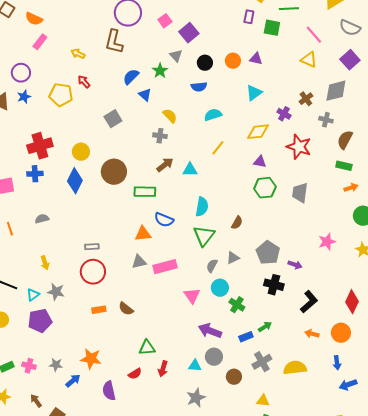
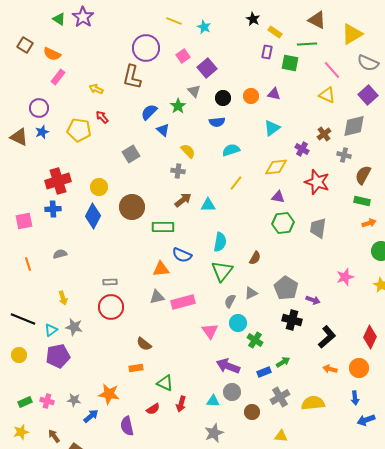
orange rectangle: (99, 310) -> (136, 368), moved
green triangle: (147, 348) -> (165, 383), turned 30

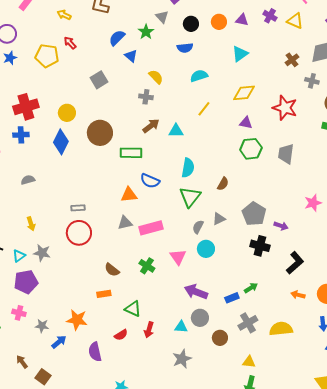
purple cross: (302, 149) -> (270, 16), moved
green cross: (255, 340) -> (147, 266), moved
pink cross: (47, 401) -> (19, 313), moved

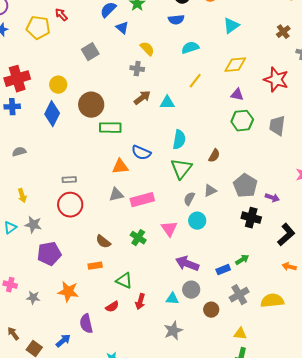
green rectangle: (131, 153) -> (110, 128), moved
purple pentagon: (26, 282) -> (49, 254), moved
blue arrow: (59, 342) -> (63, 341), moved

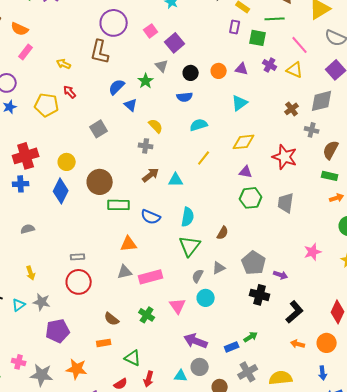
blue semicircle: (141, 153) -> (151, 217), moved
gray star: (33, 298) -> (42, 375), size x1.6

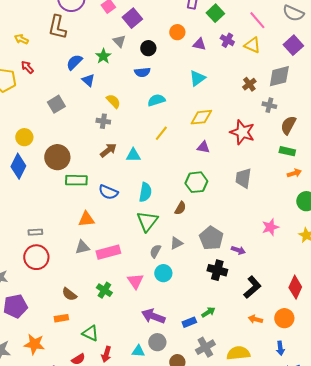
green square: (258, 38) -> (215, 13), turned 36
orange circle: (219, 71) -> (177, 32), moved
green hexagon: (251, 198) -> (196, 182), moved

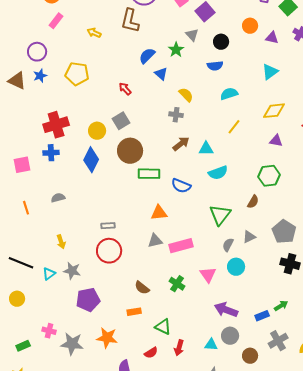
red arrow: (27, 67) -> (125, 89), moved
gray square: (56, 104) -> (121, 121), moved
cyan semicircle: (145, 192) -> (218, 173), moved, turned 60

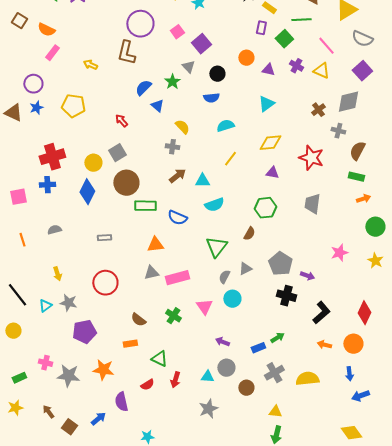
gray rectangle: (108, 226) -> (104, 238), moved
black line: (21, 263) -> (17, 295), turned 30
purple arrow: (226, 310) -> (222, 342), size x0.6

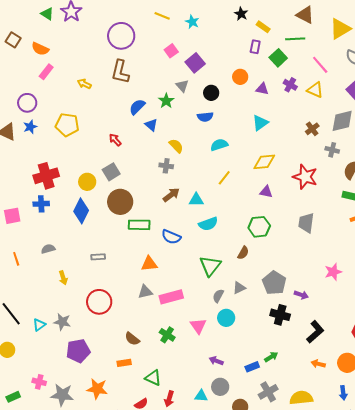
purple circle: (140, 24) -> (121, 36), moved
yellow arrow: (57, 274) -> (63, 278), moved

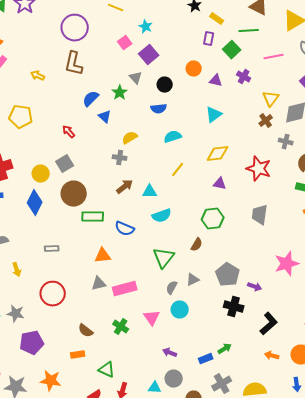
cyan star: (192, 22) -> (146, 27), moved
pink line: (320, 65) -> (274, 57), turned -60
yellow triangle: (315, 90) -> (271, 99), moved, turned 42
yellow semicircle: (176, 146) -> (130, 138), turned -77
pink star: (333, 272) -> (287, 264), size x1.4

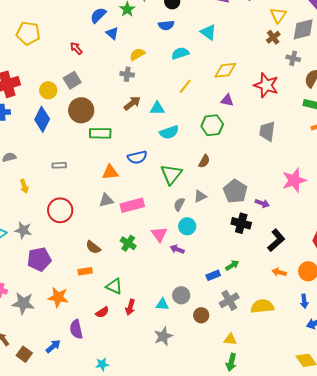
cyan triangle: (214, 115) -> (208, 32), moved, turned -48
green hexagon: (213, 219) -> (212, 125), moved
blue semicircle: (125, 229) -> (137, 157), moved, turned -36
purple arrow: (170, 353) -> (177, 249), moved

